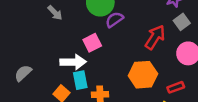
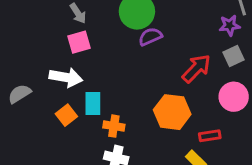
pink square: (92, 43) -> (79, 42), moved
white arrow: (73, 62) -> (66, 77), moved
gray semicircle: (23, 73) -> (19, 94), moved

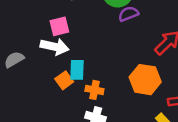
pink square: (79, 42) -> (59, 26), moved
orange square: (66, 115) -> (64, 80), moved

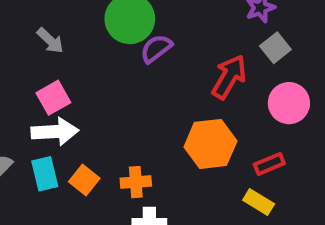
cyan rectangle: (77, 70) -> (45, 174), moved

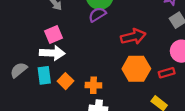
purple semicircle: (156, 49) -> (97, 15), moved
red arrow: (229, 77) -> (133, 37), moved, turned 40
red rectangle: (269, 164) -> (167, 73), moved

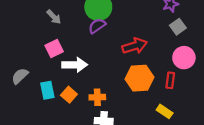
white arrow: (52, 53) -> (75, 65), moved
gray semicircle: (19, 70) -> (20, 76), moved
red rectangle: (167, 73) -> (170, 80), turned -63

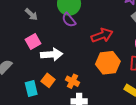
purple semicircle: (97, 26) -> (69, 20), turned -91
cyan rectangle: (47, 90) -> (31, 88), moved
orange cross: (97, 97) -> (73, 81), turned 32

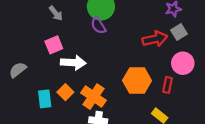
red arrow: (102, 35) -> (155, 39), moved
orange cross: (73, 81) -> (94, 97), size x1.5

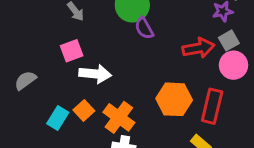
purple semicircle: (98, 25) -> (144, 28), moved
pink circle: (183, 63) -> (233, 65), moved
red rectangle: (168, 85) -> (212, 106), size x1.6
cyan rectangle: (45, 99) -> (58, 118), turned 36

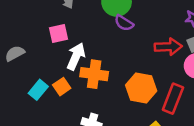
purple semicircle: (144, 28) -> (124, 23), turned -36
white arrow: (95, 74) -> (76, 56), turned -80
orange cross: (119, 117) -> (94, 74), moved, turned -36

